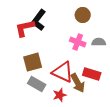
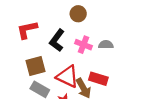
brown circle: (83, 15) -> (78, 14), moved
black L-shape: (39, 20) -> (57, 40), moved

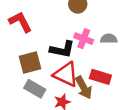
red L-shape: (27, 30) -> (20, 22), turned 75
black L-shape: (57, 40) -> (62, 49), moved, turned -115

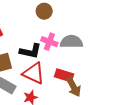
gray semicircle: (109, 39) -> (71, 42), size x1.5
brown arrow: (84, 88) -> (74, 87), moved

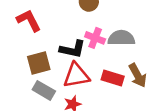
red triangle: (34, 73) -> (76, 75), turned -35
brown arrow: (74, 87) -> (138, 75), moved

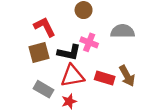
red L-shape: (29, 20) -> (45, 27), moved
gray semicircle: (121, 38) -> (123, 31), moved
brown square: (39, 63) -> (39, 52), moved

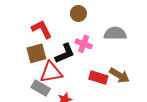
black L-shape: (69, 52) -> (65, 53), turned -35
red triangle: (72, 76) -> (51, 72), moved
brown arrow: (127, 76) -> (119, 75), turned -30

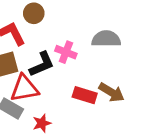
brown circle: (78, 13) -> (34, 13), moved

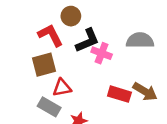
black L-shape: (42, 64) -> (88, 40), moved
red triangle: (24, 88) -> (62, 88), size x0.7

